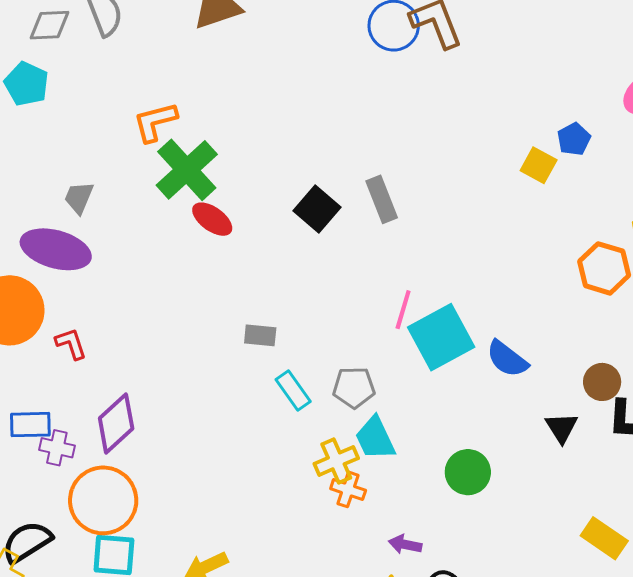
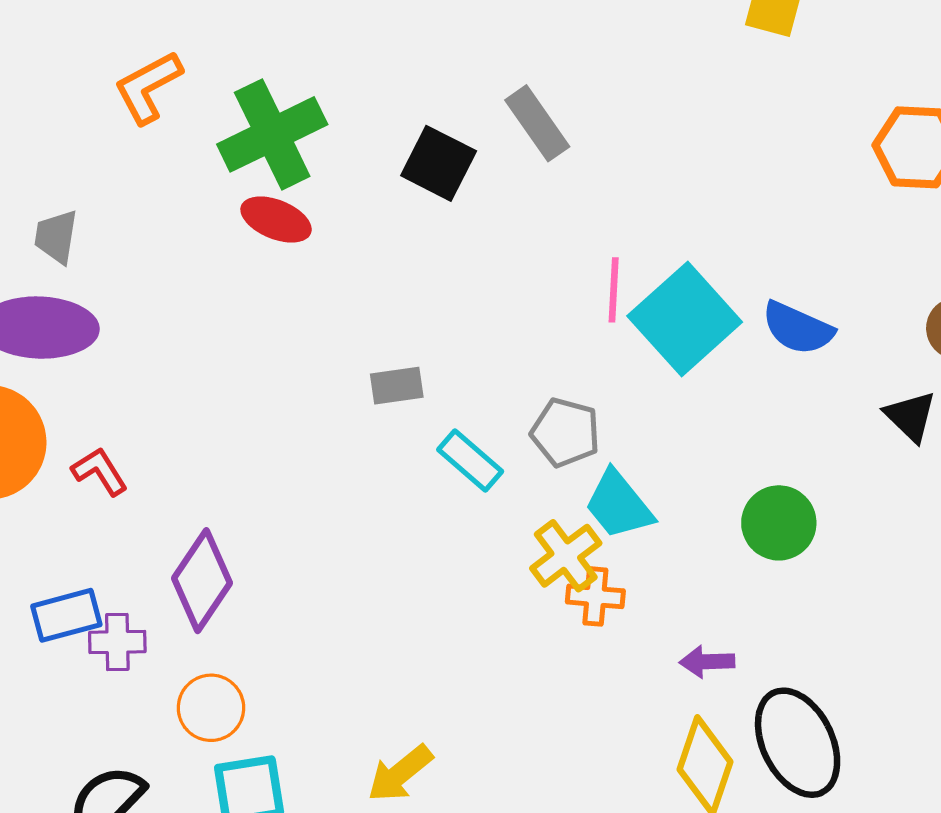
green cross: (187, 170) -> (272, 134), moved, turned 30
gray pentagon: (354, 387) -> (565, 432), turned 30
orange circle: (103, 500) -> (211, 708), size x0.6

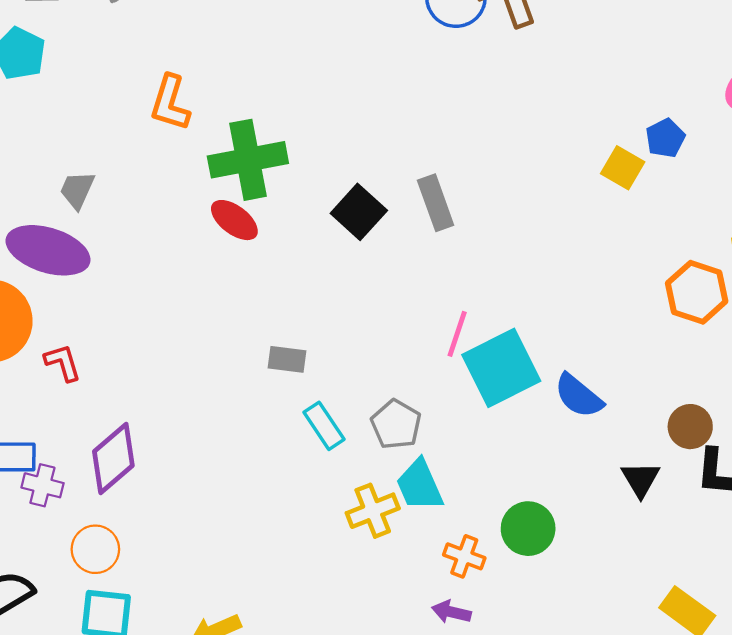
orange L-shape: (148, 87) -> (170, 103), turned -60
orange cross: (595, 596) -> (464, 556), moved

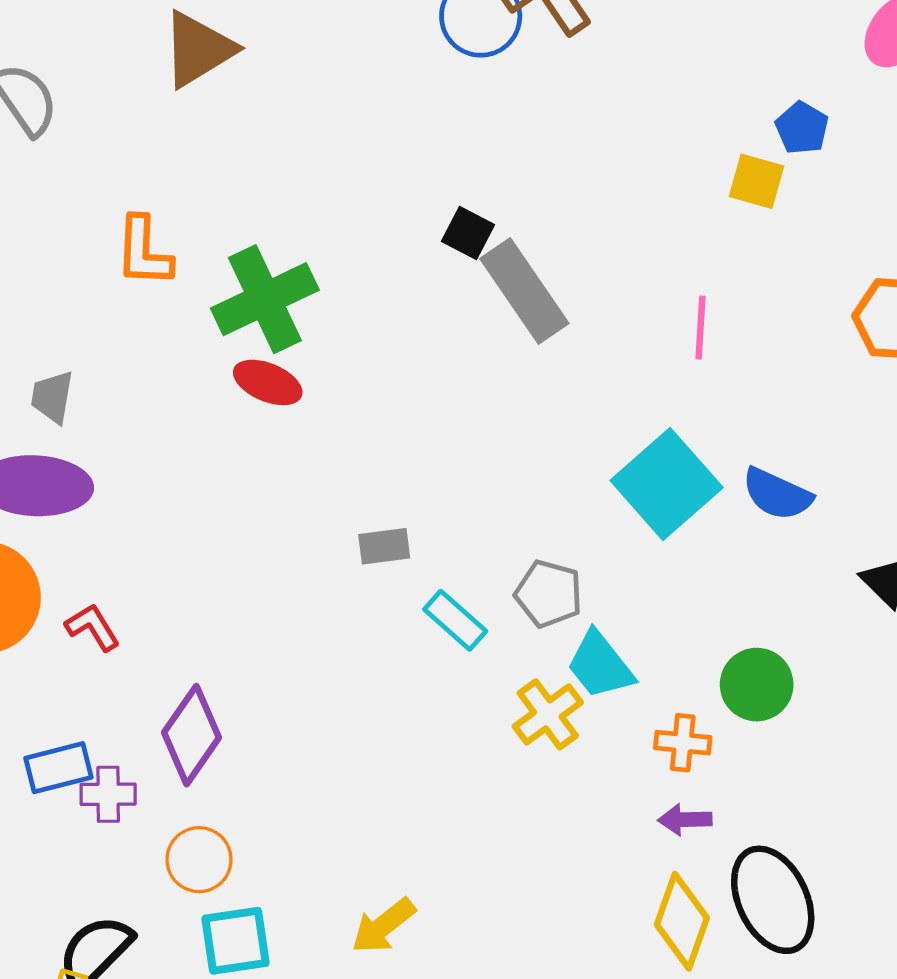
gray rectangle: (436, 203) -> (524, 291), size x1.4
black square: (359, 212) -> (468, 233), moved, size x0.7
pink line: (457, 334) -> (700, 327), moved

